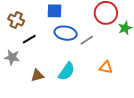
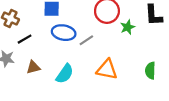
orange triangle: (106, 67) -> (107, 69), size x1.5
brown triangle: (37, 75) -> (33, 67), moved

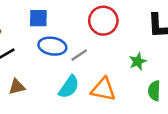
green star: (128, 27) -> (138, 61), moved
cyan semicircle: (65, 74) -> (69, 87), moved

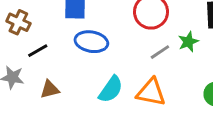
gray line: (79, 55) -> (160, 52), moved
green star: (138, 61) -> (188, 42), moved

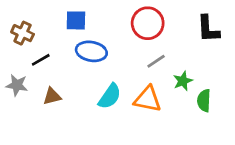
green star: (188, 42) -> (183, 81), moved

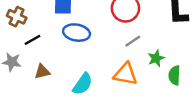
cyan semicircle: (110, 96) -> (83, 84), moved

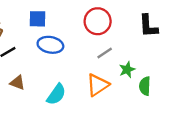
brown triangle: (42, 72) -> (17, 83), turned 35
orange triangle: (125, 74) -> (98, 85), turned -45

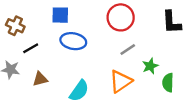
brown triangle: (17, 83) -> (40, 79), turned -35

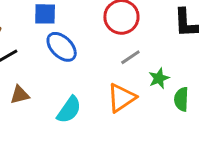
blue ellipse: (73, 41) -> (62, 47), turned 35

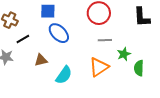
gray line: (130, 57) -> (105, 40), turned 32
brown triangle: (20, 95) -> (41, 60), moved

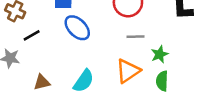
brown triangle: (41, 60) -> (42, 82), moved
green semicircle: (139, 68) -> (162, 81), moved

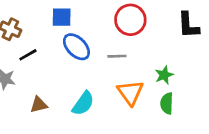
gray line: (136, 37) -> (117, 56), moved
orange triangle: (128, 71) -> (130, 93), turned -32

